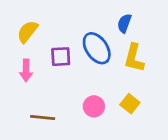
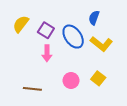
purple square: (61, 57) -> (46, 30), moved, turned 35
yellow L-shape: (134, 58) -> (101, 44), turned -65
pink arrow: (26, 70) -> (47, 53), moved

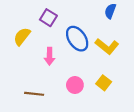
blue semicircle: (94, 18) -> (110, 11), moved
yellow semicircle: (21, 24) -> (22, 36), moved
purple square: (46, 30) -> (48, 18), moved

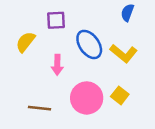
purple square: (48, 18) -> (56, 20), turned -35
pink circle: (75, 85) -> (87, 98), size x1.6

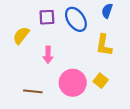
blue ellipse: (89, 44) -> (76, 19), moved
yellow L-shape: (124, 53) -> (104, 45), turned 60

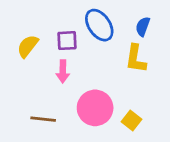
blue semicircle: (107, 11) -> (143, 26), moved
purple square: (47, 17) -> (67, 41), moved
yellow square: (101, 81) -> (132, 121), moved

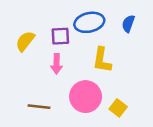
blue ellipse: (99, 25) -> (89, 22), turned -68
yellow L-shape: (136, 59) -> (102, 60), moved

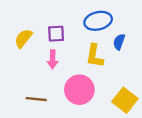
blue ellipse: (89, 22) -> (98, 21), moved
blue semicircle: (128, 24) -> (119, 42), moved
yellow square: (118, 108) -> (125, 100), moved, size x1.5

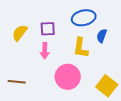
brown line: (36, 99) -> (17, 82), moved

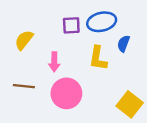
purple square: (48, 29) -> (71, 25), moved
pink circle: (68, 77) -> (66, 93), moved
brown line: (17, 82) -> (24, 86), moved

